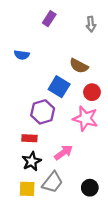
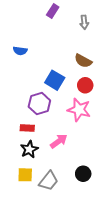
purple rectangle: (49, 19) -> (53, 11), moved
brown semicircle: (79, 66) -> (83, 61), moved
gray trapezoid: (52, 182) -> (49, 181), moved

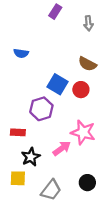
red circle: (85, 85) -> (81, 90), moved
pink star: (79, 110) -> (83, 132), moved
red rectangle: (27, 128) -> (18, 132), moved
yellow square: (25, 175) -> (18, 178), moved

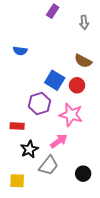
pink star: (83, 132) -> (71, 115), moved
yellow square: (18, 178) -> (17, 181), moved
gray trapezoid: (51, 190) -> (49, 166), moved

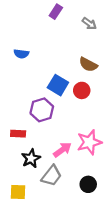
gray arrow: (84, 22) -> (89, 23), turned -48
pink star: (71, 115) -> (89, 142), moved, turned -30

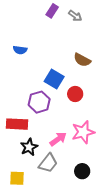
gray arrow: (89, 23) -> (75, 16), moved
red circle: (82, 90) -> (75, 94), moved
red rectangle: (18, 134) -> (17, 124), size x1.5

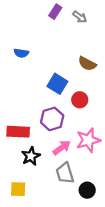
purple hexagon: (39, 102) -> (52, 119), moved
gray trapezoid: (48, 163) -> (65, 173), moved, turned 125
black circle: (82, 171) -> (87, 190), moved

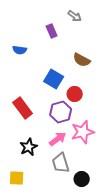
purple rectangle: (55, 12) -> (52, 31), moved, turned -56
purple hexagon: (52, 119) -> (61, 112), moved
red rectangle: (18, 132) -> (23, 108), moved, turned 50

